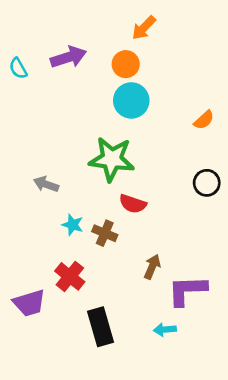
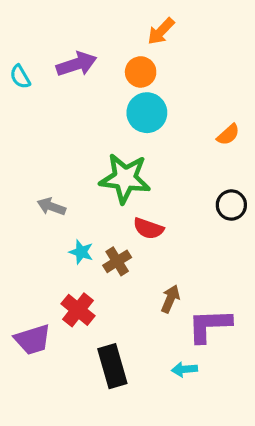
brown cross: (105, 233) -> (117, 261), turned 35

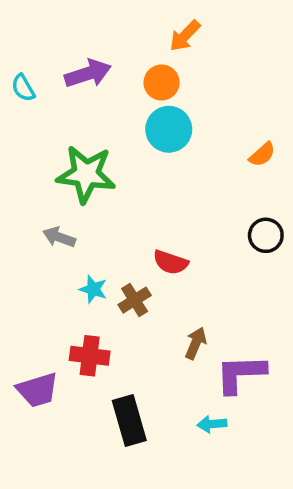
green star: (125, 178) -> (86, 174), moved
red cross: (78, 310) -> (90, 356), turned -32

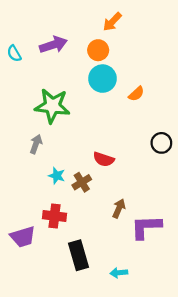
orange semicircle: (262, 154) -> (136, 94), moved
gray arrow: (59, 237) -> (36, 144), turned 90
cyan arrow: (212, 424) -> (119, 273), moved

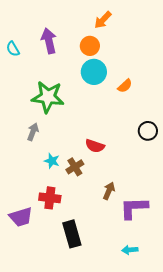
purple arrow: (53, 45) -> (49, 41), turned -85
cyan arrow: (119, 273) -> (130, 250), moved

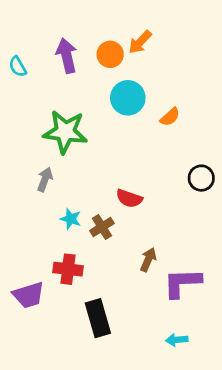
orange arrow: (103, 20) -> (140, 42), moved
orange circle: (90, 46) -> (110, 54), moved

